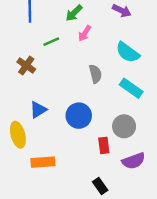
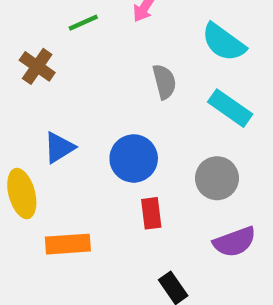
red rectangle: (104, 145) -> (151, 213), moved

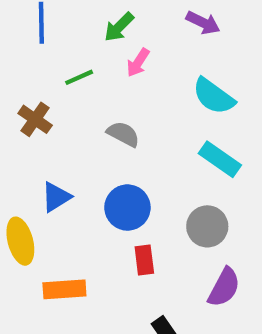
gray semicircle: (164, 82) -> (123, 134), moved, turned -48
purple semicircle: (235, 242) -> (224, 287), turned -42

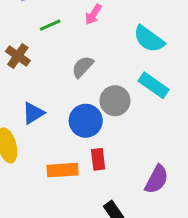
gray semicircle: (123, 134) -> (83, 67), turned -75
gray circle: (207, 226) -> (115, 101), moved
orange rectangle: (64, 289) -> (63, 170), moved

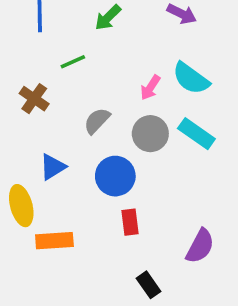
pink arrow: (93, 14) -> (150, 88), moved
gray semicircle: (83, 67) -> (97, 121), moved
gray circle: (115, 101) -> (150, 134), moved
orange rectangle: (63, 170) -> (54, 241), moved

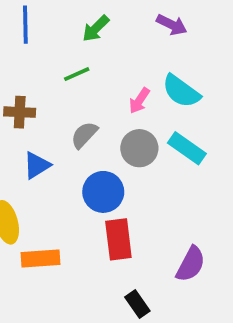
green line: (73, 62) -> (77, 74), moved
brown cross: (34, 99) -> (20, 112), turned -32
blue triangle: (53, 167) -> (37, 165), moved
red rectangle: (130, 222) -> (118, 239), size x1.5

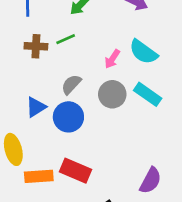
brown cross: (20, 112) -> (36, 46), moved
blue circle: (103, 192) -> (68, 117), moved
red rectangle: (118, 239) -> (76, 171), moved, turned -60

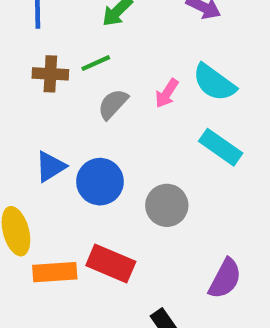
gray semicircle: (71, 84) -> (113, 104), moved
gray circle: (112, 94) -> (167, 205), moved

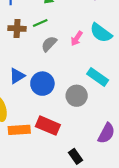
cyan rectangle: (221, 147) -> (98, 77), moved

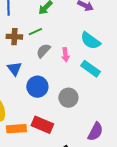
pink arrow: (77, 38) -> (65, 55), moved, turned -40
blue triangle: (17, 76) -> (14, 69), moved, turned -35
cyan rectangle: (98, 77) -> (90, 69), moved

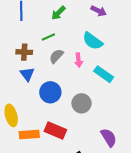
brown cross: (14, 37) -> (24, 52), moved
cyan semicircle: (90, 41) -> (93, 41), moved
purple semicircle: (95, 132) -> (109, 138), turned -60

